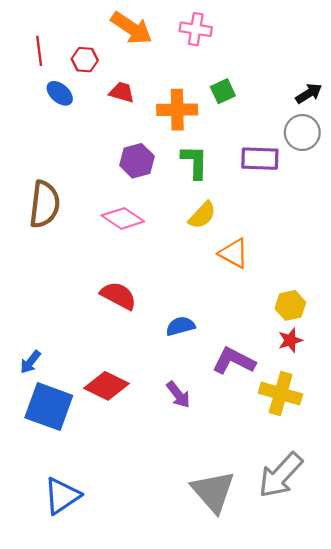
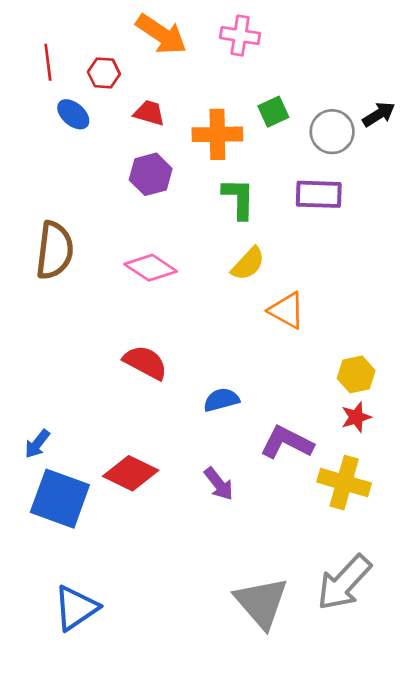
gray circle: (302, 133) -> (332, 132), moved
purple hexagon: (137, 161) -> (151, 174), moved

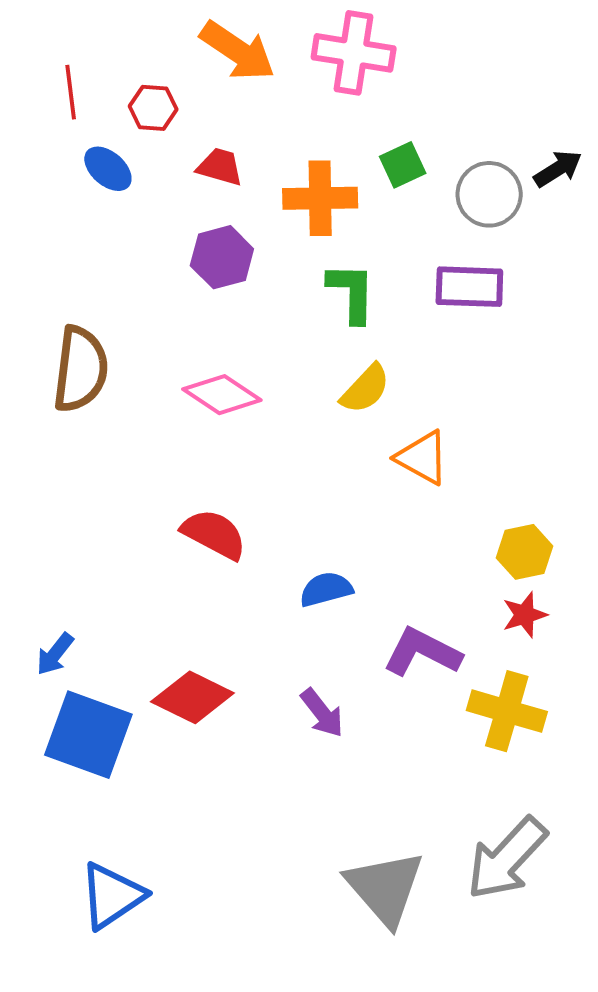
pink cross: (240, 36) -> (354, 53), size x1.4

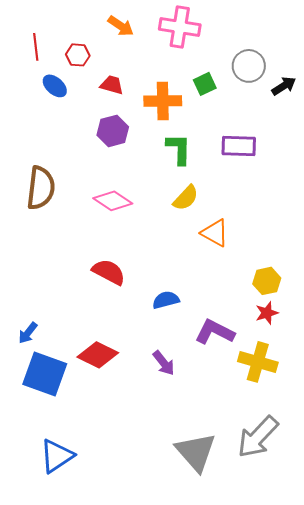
orange arrow: (238, 51) -> (121, 26), size x0.7
gray circle: (489, 194) -> (249, 66), moved

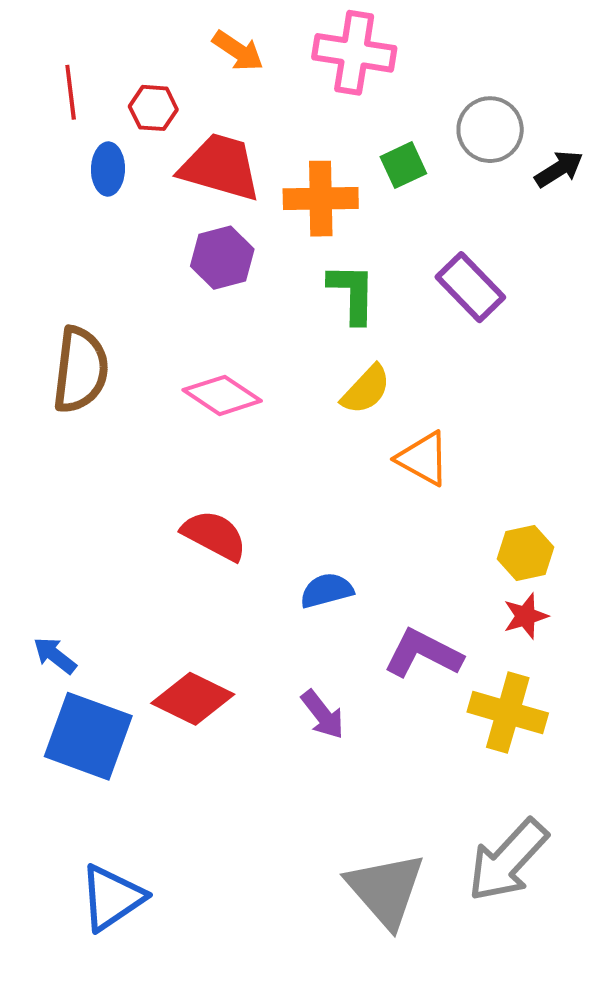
red trapezoid: (112, 85) -> (220, 167), size x1.8
blue ellipse: (55, 86) -> (108, 169), turned 50
purple rectangle: (239, 146) -> (470, 287), turned 44
blue arrow: (28, 333) -> (55, 655), turned 90

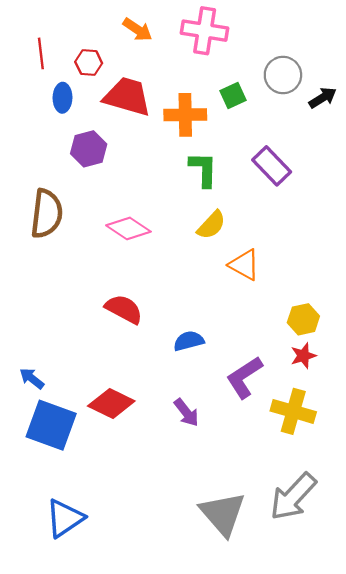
purple hexagon: (222, 258) -> (89, 149), moved
purple L-shape: (423, 653) -> (244, 377), turned -60

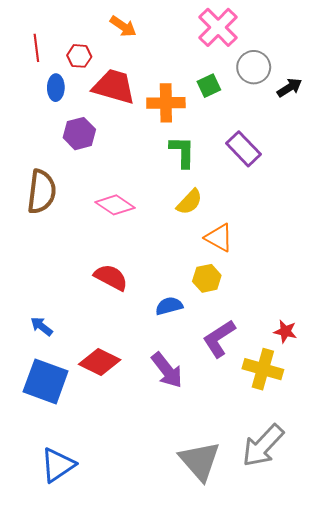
pink cross: (205, 31) -> (218, 27), moved, turned 36
yellow hexagon: (303, 319) -> (207, 278), moved
red star: (303, 356) -> (285, 331), moved, turned 30
blue arrow: (32, 378) -> (42, 326), moved
purple arrow: (186, 413) -> (167, 370), size x1.4

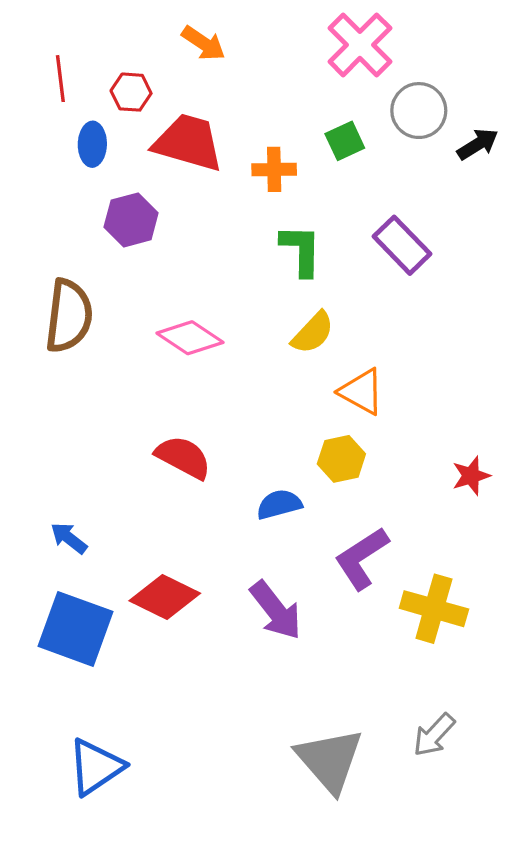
orange cross: (166, 103) -> (274, 169), size x0.7
red star: (285, 331) -> (471, 476), moved, turned -30
gray arrow: (263, 446) -> (434, 735), size x0.6

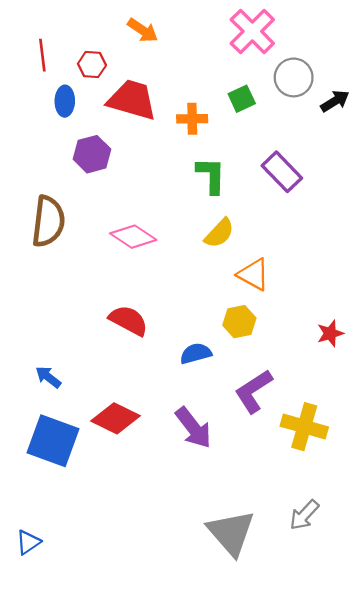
blue triangle: (96, 767) -> (28, 542), moved, size x0.6

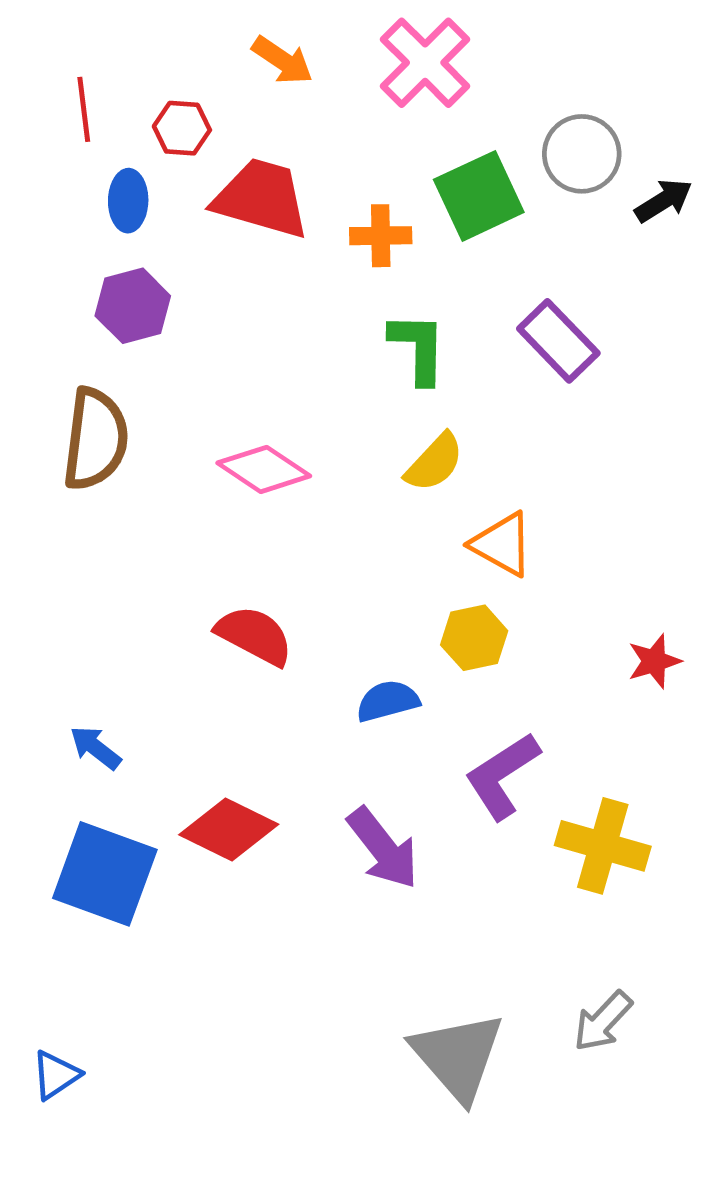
pink cross: (252, 31) -> (425, 63), moved
green square: (242, 99) -> (479, 196), size x1.6
purple hexagon: (92, 154) -> (133, 306), moved

